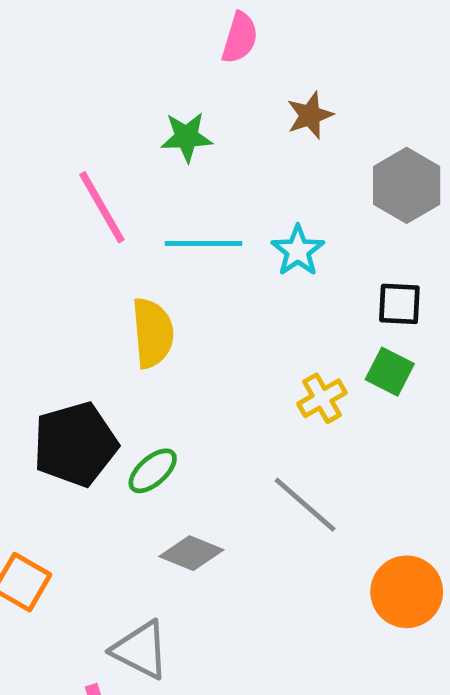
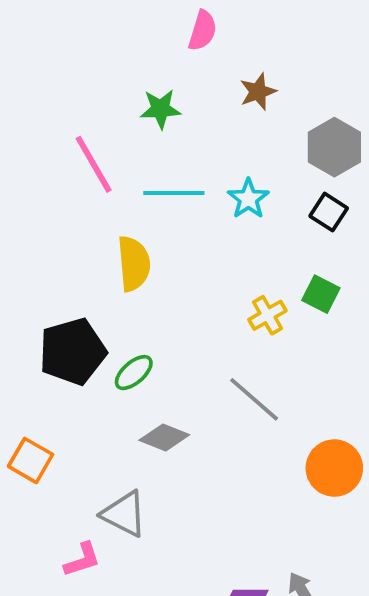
black square: (399, 304) -> (329, 212), moved, turned 30

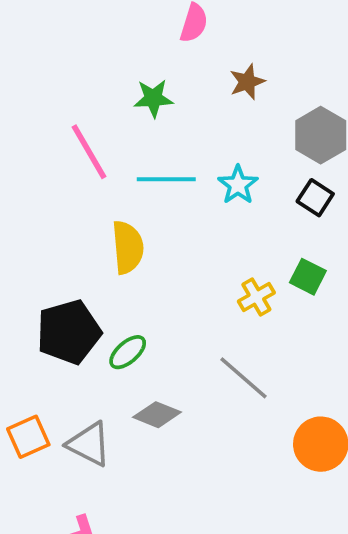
orange square: (31, 460) -> (28, 437), turned 36
gray triangle: (124, 514) -> (89, 444), moved

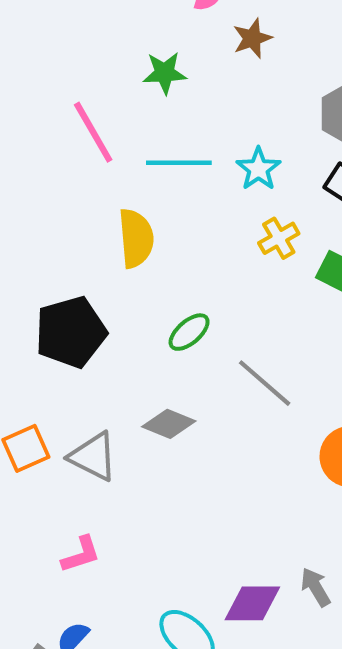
brown star: (247, 82) -> (252, 38), moved
yellow cross: (256, 297) -> (279, 238), moved
green ellipse: (128, 352) -> (189, 332), moved

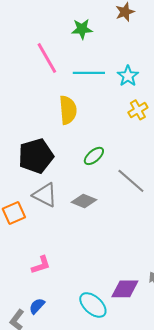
gray triangle: (93, 457) -> (45, 195), moved

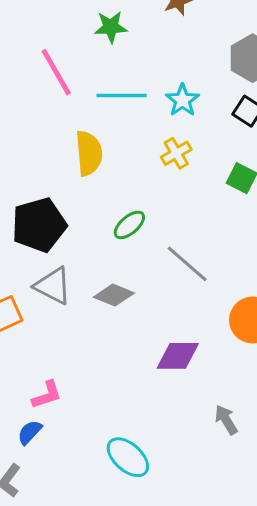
yellow cross: (138, 110) -> (176, 153), moved
purple diamond: (125, 289) -> (178, 356), moved
blue semicircle: (37, 306) -> (30, 432), moved

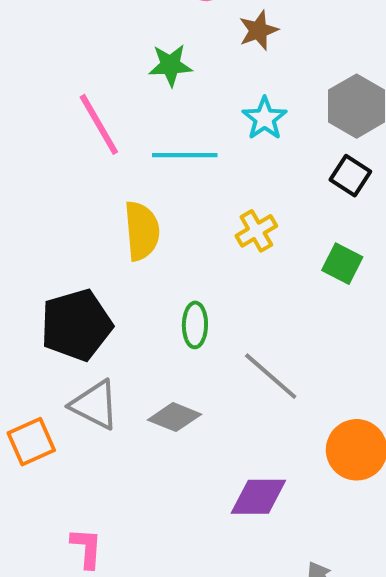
cyan star: (182, 100) -> (265, 118), moved
green ellipse: (129, 225) -> (195, 325), turned -48
pink L-shape: (47, 395) -> (87, 548), turned -68

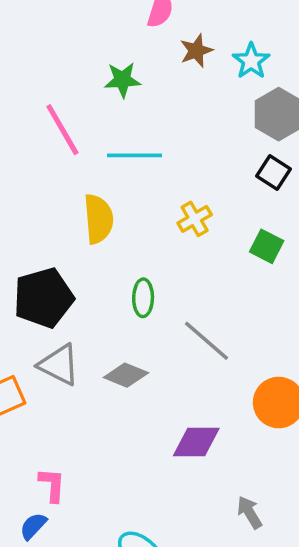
cyan star: (265, 118) -> (251, 61), moved

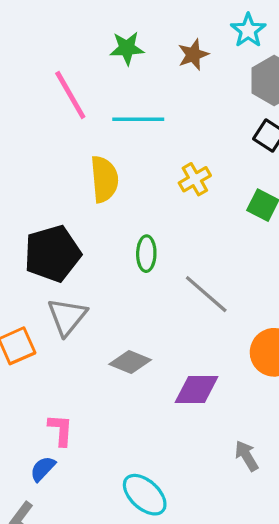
brown star: (196, 51) -> (193, 55), moved
gray triangle: (59, 365) -> (67, 317), turned 42
gray diamond: (126, 375) -> (130, 362), moved

